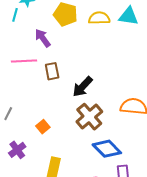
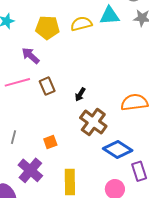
black arrow: (83, 87) -> (80, 94), size x0.6
orange square: (43, 127) -> (50, 142), turned 32
purple cross: (17, 150) -> (30, 170), size x1.4

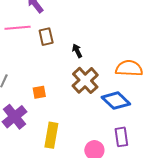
black arrow: (80, 94) -> (77, 51), turned 112
blue diamond: (118, 150) -> (116, 101), moved

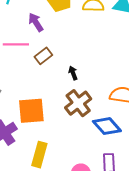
brown rectangle: (46, 37) -> (43, 56), turned 60
orange square: (39, 92) -> (31, 111), size x2.0

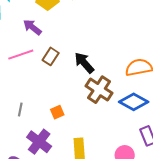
black arrow: (73, 73) -> (84, 63), size x1.6
orange square: (31, 111) -> (57, 112), size x0.5

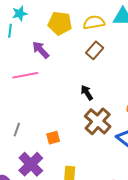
brown rectangle: (51, 56) -> (95, 50), moved
black arrow: (84, 63) -> (87, 93), size x0.7

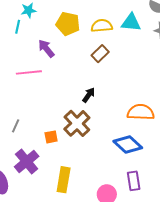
black arrow: (87, 93) -> (89, 95), turned 63
brown cross: (98, 121) -> (77, 123), moved

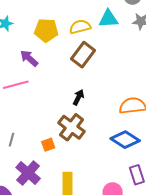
brown rectangle: (100, 54) -> (83, 55), size x1.4

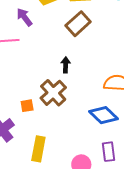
black arrow: (78, 97) -> (66, 65), turned -35

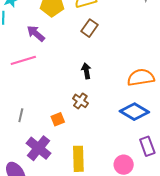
brown rectangle: (78, 24) -> (90, 28), size x0.7
brown cross: (53, 93) -> (80, 101), size x0.6

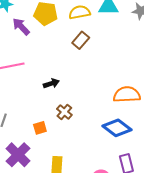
purple arrow: (36, 33) -> (21, 27), moved
black arrow: (86, 71) -> (51, 83), moved, turned 77

